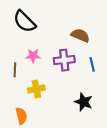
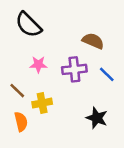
blue line: (92, 64) -> (107, 74), turned -32
brown line: (15, 70) -> (17, 91), moved, turned -48
orange semicircle: (21, 116) -> (21, 122), moved

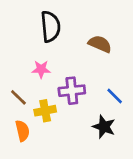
black semicircle: (28, 25) -> (50, 27), moved, turned -140
purple cross: (74, 69) -> (72, 91), moved
blue line: (107, 74) -> (115, 96), moved

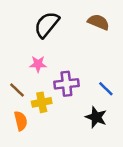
black semicircle: (50, 27) -> (47, 25), turned -136
brown semicircle: (100, 44) -> (99, 22), moved

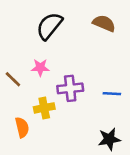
blue line: (106, 89) -> (112, 94), turned -42
brown line: (17, 90) -> (13, 79), moved
black star: (96, 117) -> (109, 139), moved, turned -30

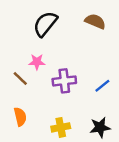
brown line: (13, 79) -> (20, 79), moved
blue line: (112, 94) -> (102, 86), turned -42
yellow cross: (44, 108) -> (61, 127), moved

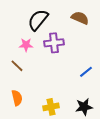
pink star: (37, 62) -> (26, 45), moved
purple cross: (64, 81) -> (54, 43), moved

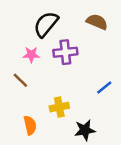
orange semicircle: (17, 98) -> (30, 125), moved
yellow cross: (51, 107) -> (59, 107), moved
black star: (84, 107) -> (85, 130), moved

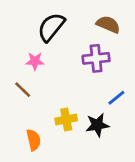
purple cross: (65, 52) -> (96, 58), moved
black star: (85, 130) -> (97, 125), moved

